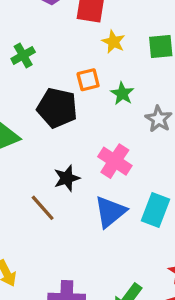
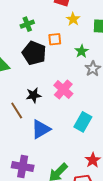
green cross: (23, 55) -> (27, 24), moved
green star: (122, 94) -> (82, 51), moved
blue triangle: (110, 212) -> (41, 129), moved

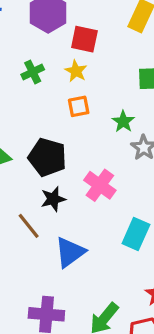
yellow star: (73, 19) -> (76, 71), moved
green cross: (27, 24) -> (33, 72), moved
black pentagon: (34, 53) -> (47, 157), moved

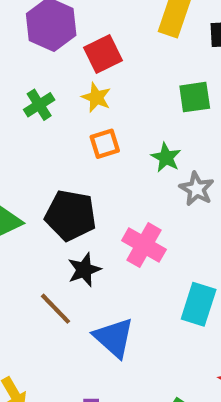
red square: (84, 39) -> (103, 54), turned -32
blue triangle: (70, 252) -> (114, 338), turned -36

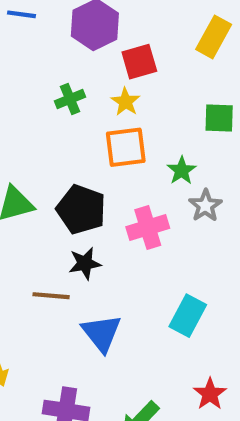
orange square: (105, 144) -> (126, 147), size x1.5
pink cross: (144, 245) -> (148, 228), moved, turned 33
brown line: (56, 309) -> (51, 296), turned -51

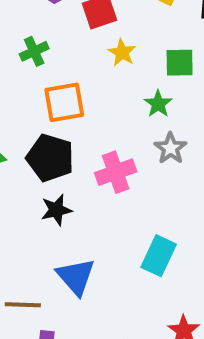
yellow star: (126, 102) -> (122, 53), moved
orange square: (126, 147) -> (64, 102), moved
green star: (182, 171) -> (158, 104), moved
brown line: (51, 296) -> (23, 305), moved

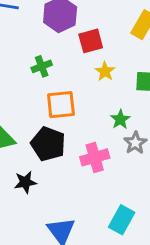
green star: (158, 104) -> (120, 119), moved
black star: (56, 210) -> (25, 182), moved

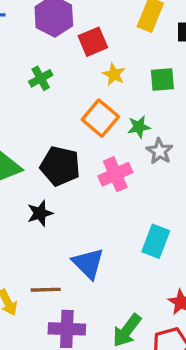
orange square: (61, 105) -> (100, 118), moved, turned -36
green star: (120, 119) -> (139, 127), turned 30

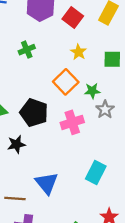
red square: (93, 42) -> (73, 17), moved, turned -36

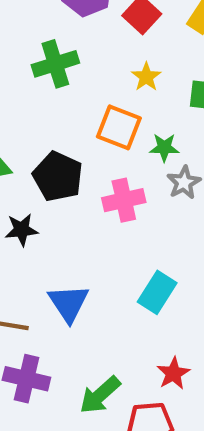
green cross: (27, 50) -> (55, 64), size x1.5
orange square: (66, 82) -> (119, 127), turned -30

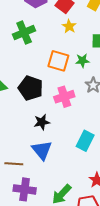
yellow star: (146, 77) -> (69, 26), moved
green star: (164, 148) -> (82, 61), moved
black star: (22, 230) -> (42, 122), moved

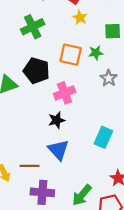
black pentagon: (31, 88) -> (36, 71), moved
pink cross: (64, 97) -> (65, 93), moved

